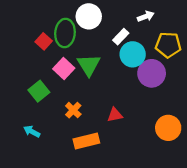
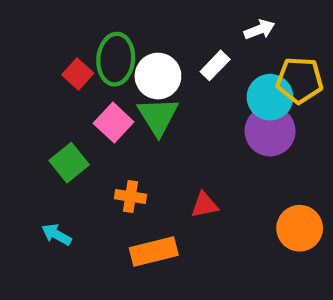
white circle: (89, 16) -> (158, 76), moved
cyan circle: (133, 54) -> (270, 97), moved
orange cross: (73, 110) -> (131, 197), turned -35

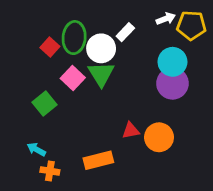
white rectangle: (215, 65) -> (125, 32), moved
yellow pentagon: (300, 80) -> (191, 25), moved
orange cross: (131, 197) -> (50, 171), moved
orange circle: (300, 228) -> (159, 137), moved

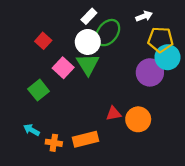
yellow pentagon: (191, 25) -> (160, 40), moved
white rectangle: (125, 32) -> (89, 16), moved
green ellipse: (74, 38) -> (108, 33), moved, turned 32
cyan circle: (172, 62) -> (167, 57), moved
orange cross: (50, 171) -> (54, 143), moved

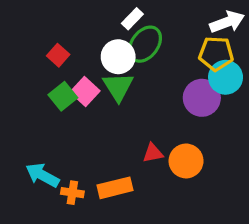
white rectangle: (89, 16) -> (132, 19), moved
white arrow: (144, 16) -> (227, 22), moved, size x1.5
green square: (39, 90) -> (63, 96), moved
cyan arrow: (32, 130) -> (42, 175), size x1.5

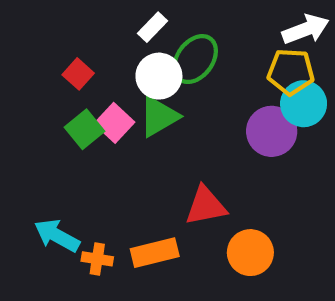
white rectangle: (132, 19) -> (153, 27), moved
green triangle: (118, 87) -> (159, 116), turned 32
red triangle: (153, 153) -> (206, 206), size x1.5
orange circle: (186, 161) -> (250, 253), moved

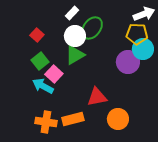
pink square: (114, 123) -> (54, 74), moved
cyan arrow: (57, 236) -> (43, 86), moved
orange cross: (97, 259) -> (46, 122), size x1.5

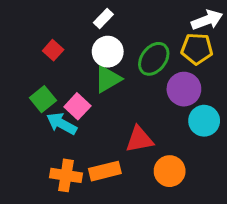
green ellipse: (92, 28) -> (154, 59), moved
cyan circle: (143, 49) -> (204, 121), moved
green square: (40, 61) -> (43, 99), moved

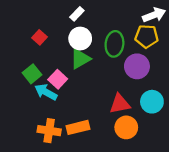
green ellipse: (154, 59) -> (114, 44), turned -30
cyan circle: (204, 121) -> (152, 102), moved
red triangle: (139, 139) -> (120, 104), moved

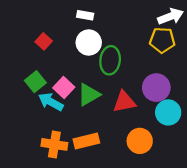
white rectangle: (77, 14) -> (85, 15), turned 56
green ellipse: (114, 44) -> (110, 60), moved
green triangle: (80, 59) -> (89, 95), moved
purple circle: (137, 66) -> (156, 88), moved
red triangle: (120, 104) -> (124, 102), moved

